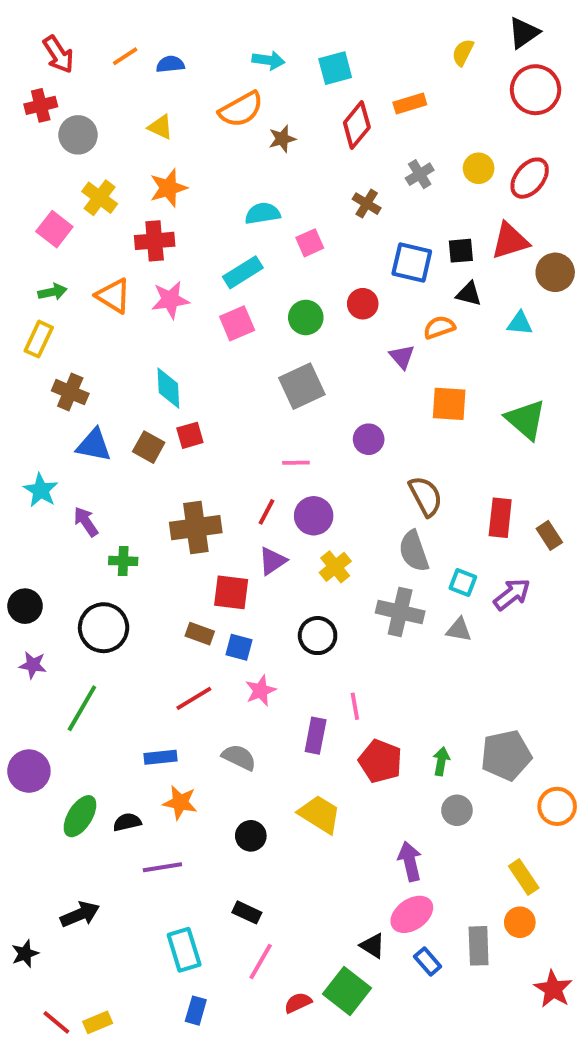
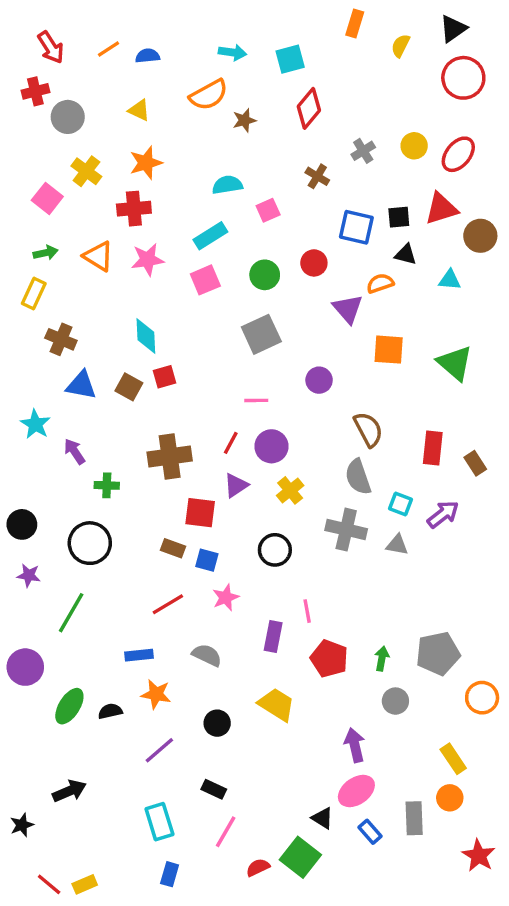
orange rectangle: (410, 103) -> (355, 24), moved, turned -56
purple triangle: (402, 357) -> (348, 309), size x1.4
purple line: (162, 867) -> (159, 750), moved, turned -32

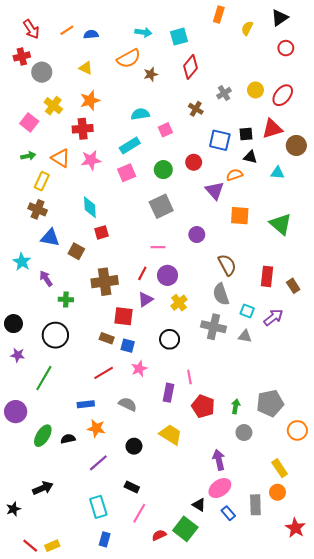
red circle: (463, 78) -> (286, 48), size x0.6
yellow rectangle: (34, 294) -> (42, 181), moved
brown square: (129, 387) -> (76, 251), moved

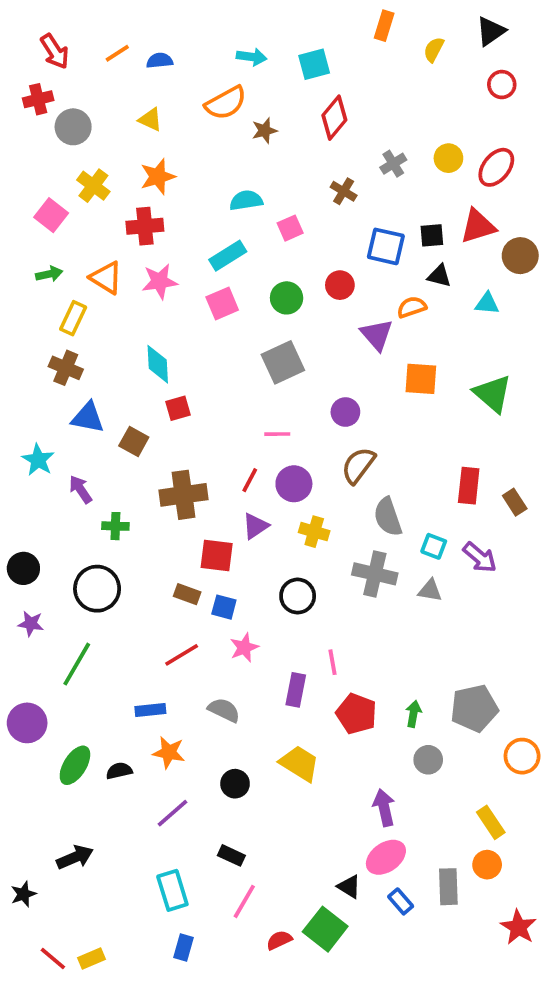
brown semicircle: (227, 265) -> (358, 465), moved, turned -115
yellow cross: (179, 303) -> (314, 532), turned -35
purple arrow: (273, 317) -> (480, 557), turned 78

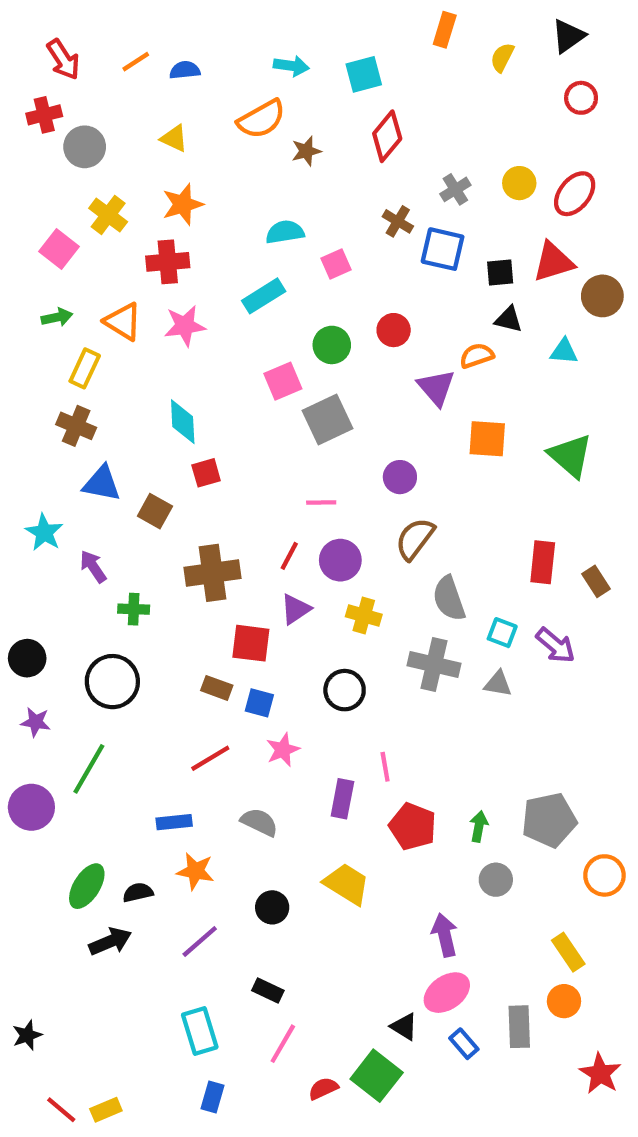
blue square: (386, 246) -> (443, 249), moved
pink square: (222, 303) -> (283, 381), moved
purple circle: (27, 723) -> (31, 807), moved
black arrow: (75, 857) -> (110, 941), moved

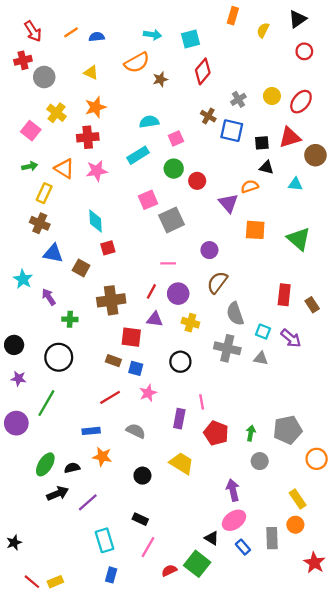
red circle: (394, 330) -> (197, 181), moved
green circle: (332, 345) -> (174, 169), moved
purple triangle: (296, 609) -> (155, 319), turned 42
purple line: (200, 941) -> (88, 502), moved

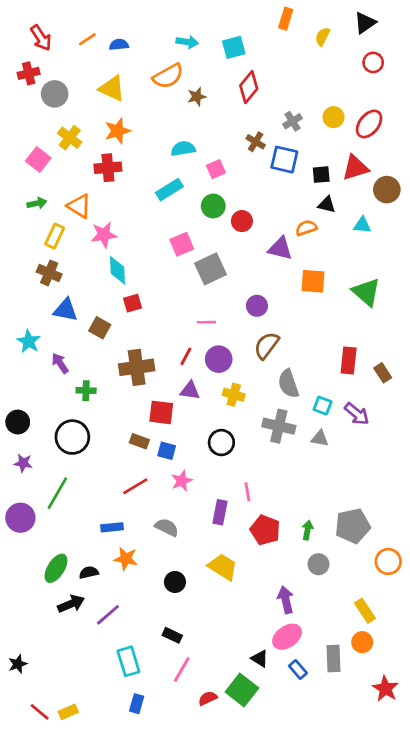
yellow triangle: (91, 73) -> (112, 88), size x1.5
pink star: (97, 171) -> (104, 235), moved
purple triangle: (228, 203) -> (280, 248), turned -35

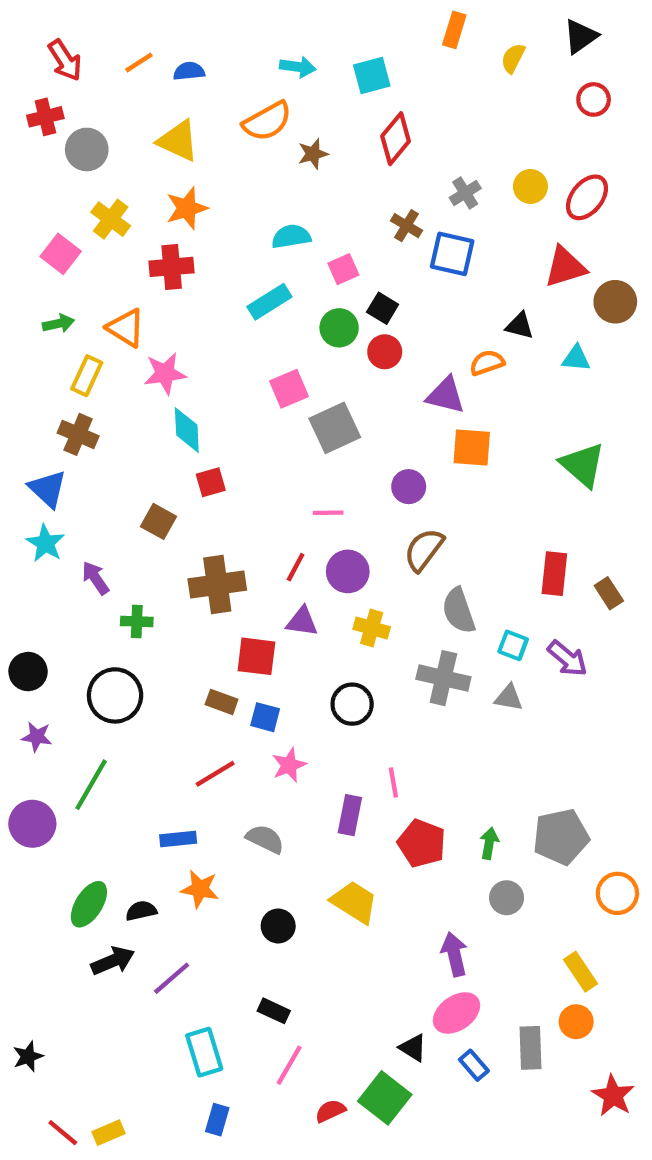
black square: (321, 175) -> (383, 308), moved, turned 36
orange square: (313, 281) -> (472, 447), moved
blue triangle: (66, 310) -> (48, 489), moved, turned 32

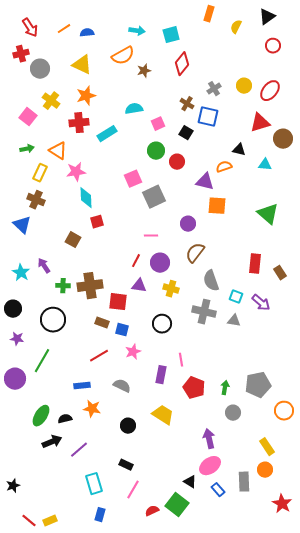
cyan rectangle: (269, 302) -> (107, 134), moved
black square: (383, 308) -> (186, 133), moved
cyan star: (45, 543) -> (21, 273), moved
brown cross: (217, 585) -> (90, 286), moved

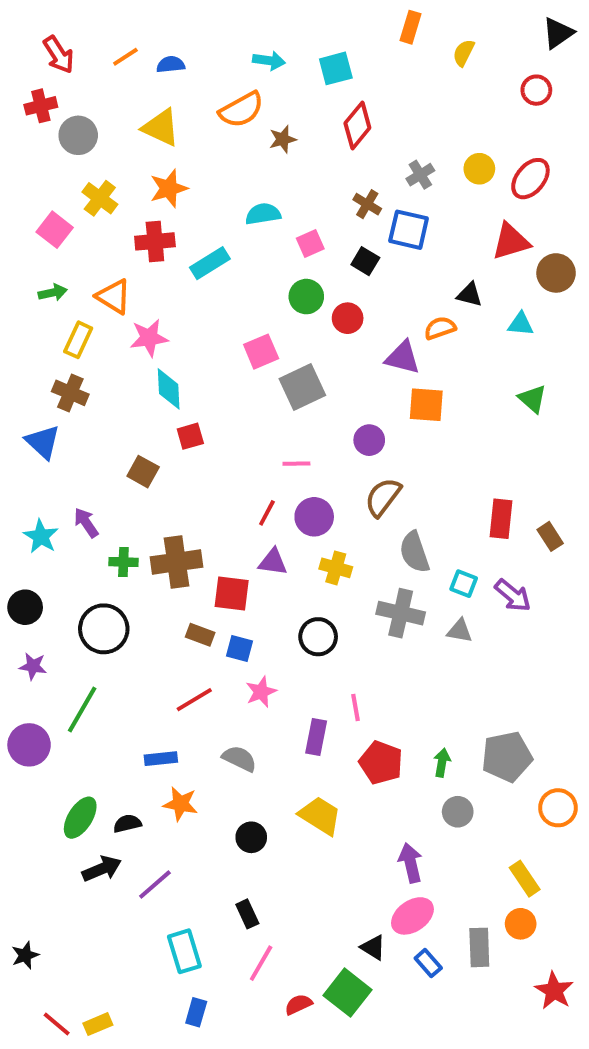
black triangle: (267, 17) -> (558, 33), moved
green triangle: (268, 214) -> (532, 399), moved, size x0.7
black rectangle: (126, 465) -> (247, 914), turned 40

